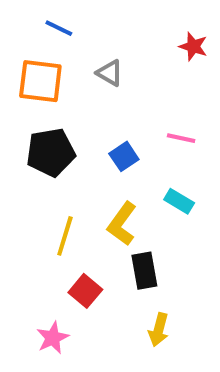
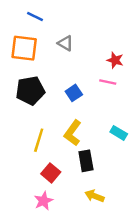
red star: (193, 46) -> (115, 60), moved
cyan rectangle: (179, 201) -> (119, 133), moved
yellow arrow: (159, 330) -> (94, 196), turned 96
pink star: (53, 338) -> (44, 201), moved

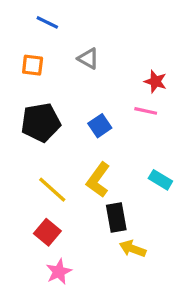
orange square: (24, 48) -> (33, 65), size x0.6
yellow line: (39, 140) -> (52, 190), turned -65
red square: (51, 173) -> (47, 232), moved
yellow arrow: (94, 196) -> (133, 249), moved

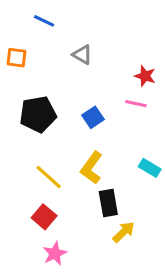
orange square: (33, 65) -> (16, 58), moved
yellow arrow: (133, 249) -> (124, 232), turned 115

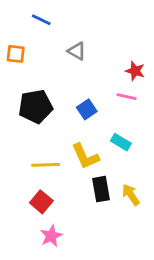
yellow L-shape: (91, 168) -> (85, 156), turned -60
cyan rectangle: (150, 168) -> (121, 142), moved
yellow line: (49, 177) -> (46, 165), turned -44
yellow arrow: (124, 232) -> (131, 195), moved, turned -80

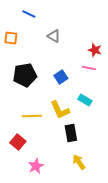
yellow arrow: (131, 195) -> (79, 162), moved
red square: (41, 202) -> (18, 142), moved

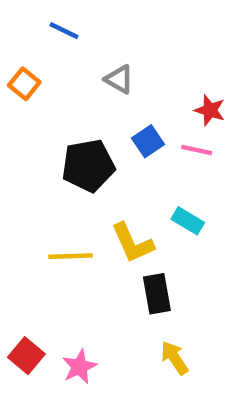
orange square: (11, 38) -> (24, 84), turned 32
black pentagon: (25, 75) -> (88, 166), moved
blue square: (61, 77) -> (148, 141), moved
red square: (18, 142) -> (26, 356), moved

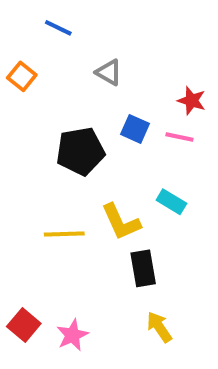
blue square: (148, 141) -> (135, 129), turned -32

